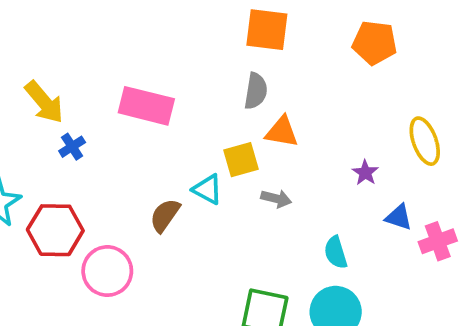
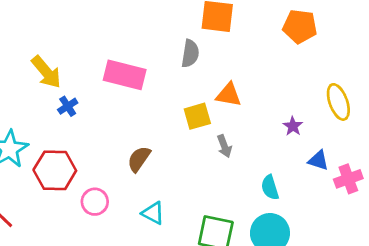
gray semicircle: (256, 91) -> (190, 54), moved
cyan triangle: (208, 189) -> (153, 213), moved
gray arrow: (276, 199) -> (224, 146), turned 55
pink circle: (107, 271) -> (95, 202), size x0.7

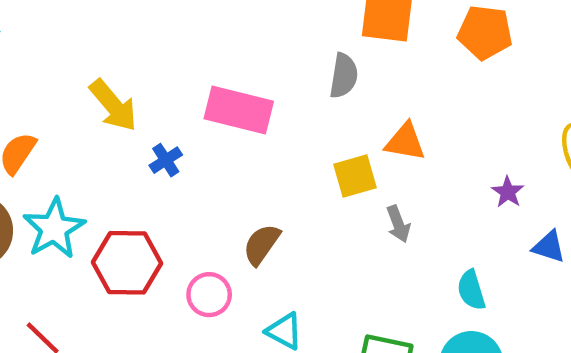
orange pentagon: (300, 26) -> (485, 32), moved
blue cross: (68, 106) -> (166, 160), moved
pink circle: (95, 202) -> (209, 295), moved

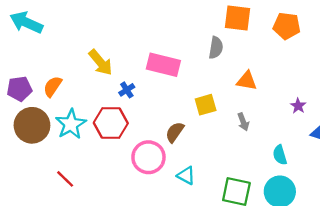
yellow square: (355, 176) -> (206, 105), moved
red hexagon: (127, 263) -> (111, 123), moved
pink circle: (209, 295) -> (148, 157), size x1.5

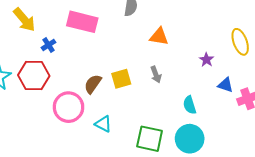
yellow square: (206, 105) -> (121, 79), moved

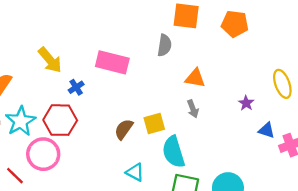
gray arrow: (156, 74) -> (193, 109), moved
cyan semicircle: (190, 105) -> (174, 152), moved, size x1.6
pink circle: (69, 107) -> (43, 154), moved

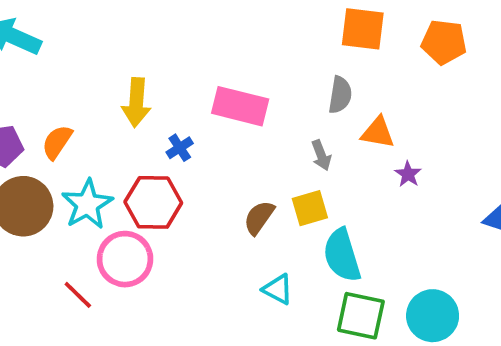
gray semicircle: (164, 45) -> (340, 95), moved
yellow arrow: (50, 60) -> (136, 102), turned 44
purple star: (246, 103) -> (408, 174), moved
gray arrow: (193, 109) -> (321, 155), moved

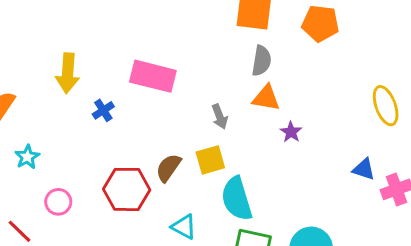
gray semicircle: (340, 95) -> (262, 61), moved
red hexagon: (153, 202) -> (127, 189), moved
cyan star: (87, 204) -> (27, 157), size x0.6
pink circle: (125, 259) -> (58, 202), size x0.6

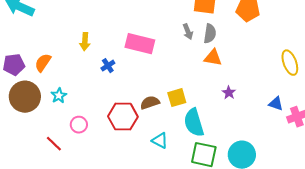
yellow arrow: (68, 73) -> (85, 42), size x0.7
gray arrow: (220, 117) -> (188, 32), moved
purple star: (291, 132) -> (229, 93), moved
brown semicircle: (168, 168) -> (150, 103), turned 36

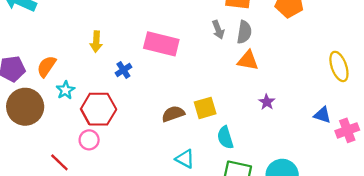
cyan star: (59, 96) -> (65, 90), moved
red hexagon: (123, 117) -> (99, 109), moved
cyan semicircle: (194, 123) -> (225, 138), size x0.7

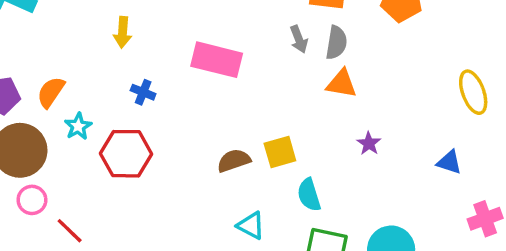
yellow arrow: (96, 42) -> (123, 32), moved
blue cross: (123, 70) -> (143, 92), moved, turned -35
pink cross: (347, 130) -> (485, 219), moved
pink circle: (89, 140) -> (32, 200), moved

